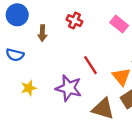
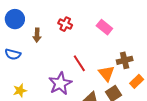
yellow star: (29, 88) -> (20, 91), moved
purple star: (69, 88) -> (60, 83), turned 30

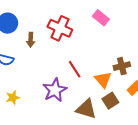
red cross: (65, 24) -> (60, 28), size x1.6
pink rectangle: (104, 27) -> (101, 18), moved

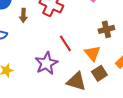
brown cross: (122, 66) -> (106, 29), moved

